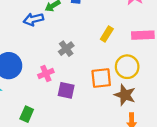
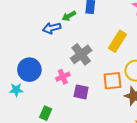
yellow rectangle: (107, 34) -> (118, 41), size x1.5
gray cross: (66, 49) -> (81, 54), size x1.5

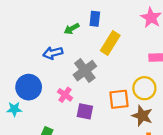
blue arrow: (52, 28) -> (53, 53), moved
yellow rectangle: (118, 41) -> (110, 43), moved
pink cross: (63, 77) -> (65, 95), turned -32

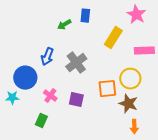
yellow rectangle: (110, 43) -> (113, 38), moved
blue arrow: (53, 53) -> (47, 57), moved, turned -54
pink cross: (65, 95) -> (50, 96), moved

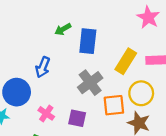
blue rectangle: (85, 16) -> (88, 41), moved, size x1.5
yellow rectangle: (113, 38) -> (126, 61), moved
gray cross: (76, 63) -> (90, 83), moved

